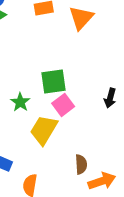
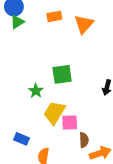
pink square: (63, 105) -> (70, 122), moved, turned 35

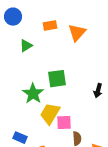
green triangle: (17, 22) -> (26, 46), moved
green star: (36, 91) -> (33, 94), size x1.5

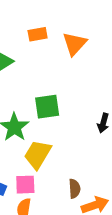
pink square: (64, 123) -> (25, 185), moved

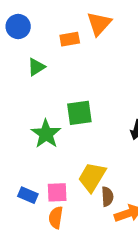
orange triangle: (75, 44) -> (99, 24), moved
yellow trapezoid: (38, 154) -> (92, 177), moved

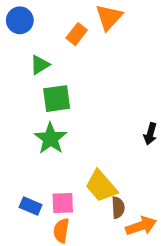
orange rectangle: (70, 39) -> (77, 34), turned -42
green square: (79, 113) -> (57, 99), moved
yellow trapezoid: (92, 177) -> (101, 186), turned -72

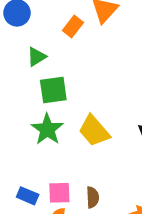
yellow trapezoid: (101, 186) -> (94, 131), moved
brown semicircle: (118, 208) -> (93, 197), moved

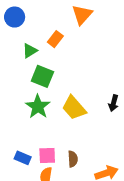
orange rectangle: (73, 27) -> (55, 39), moved
green square: (53, 90) -> (42, 76), turned 30

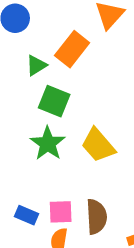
orange rectangle: (55, 39) -> (72, 49), size x1.5
brown semicircle: (73, 159) -> (96, 217), size x1.5

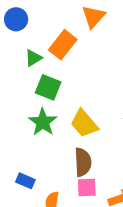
pink square: (61, 212) -> (87, 188), moved
brown semicircle: (96, 217) -> (83, 162), moved

